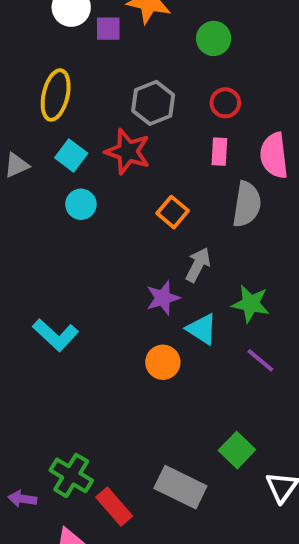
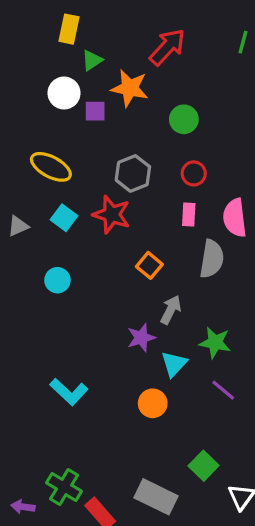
yellow ellipse: (56, 95) -> (51, 167), turned -75
cyan circle: (81, 204) -> (57, 280), moved
cyan triangle: (202, 329) -> (174, 364), turned 40
cyan L-shape: (56, 335) -> (69, 392), moved
orange circle: (163, 362) -> (153, 403), moved

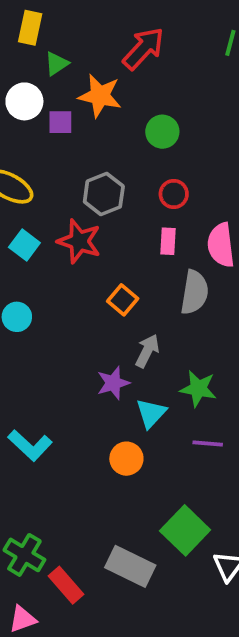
purple line: (223, 390) -> (208, 443), turned -35
green square: (204, 466) -> (185, 530), size x1.4

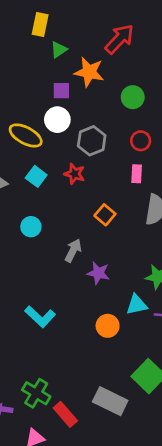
white circle: (24, 101) -> (57, 120), moved
red star: (79, 241) -> (75, 174), size x0.7
gray arrow: (147, 351) -> (73, 250), moved
purple star: (113, 383) -> (98, 273), turned 30
cyan triangle: (151, 413) -> (137, 305), moved, turned 35

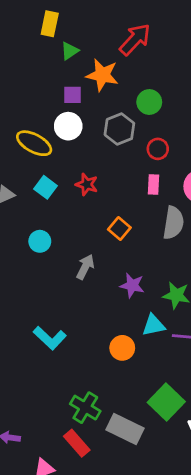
gray hexagon: (92, 141) -> (119, 129), moved
purple star: (98, 273) -> (132, 285), moved
green cross: (36, 393) -> (85, 408), moved

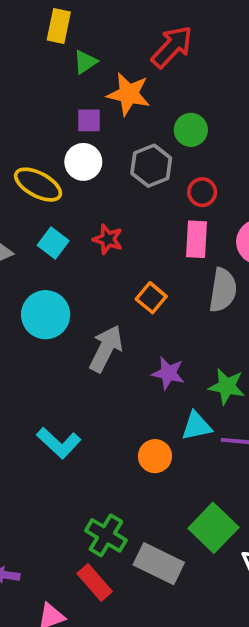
pink rectangle: (154, 184) -> (196, 239), size x1.4
cyan circle: (40, 241) -> (46, 315), size x1.6
gray arrow: (85, 267) -> (106, 349), size x1.4

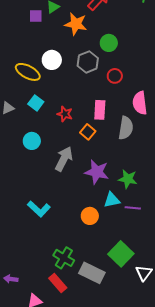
purple square: (89, 120) -> (36, 16), moved
red star: (108, 239) -> (65, 114), moved
pink rectangle: (196, 239) -> (100, 110), moved
cyan circle: (46, 315) -> (32, 141), size x0.7
purple star: (168, 373) -> (97, 172), size x1.4

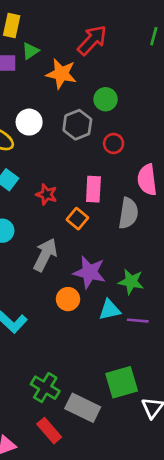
orange circle: (90, 216) -> (68, 299), moved
green square: (121, 254) -> (122, 382), turned 30
red rectangle: (58, 283) -> (49, 431), moved

